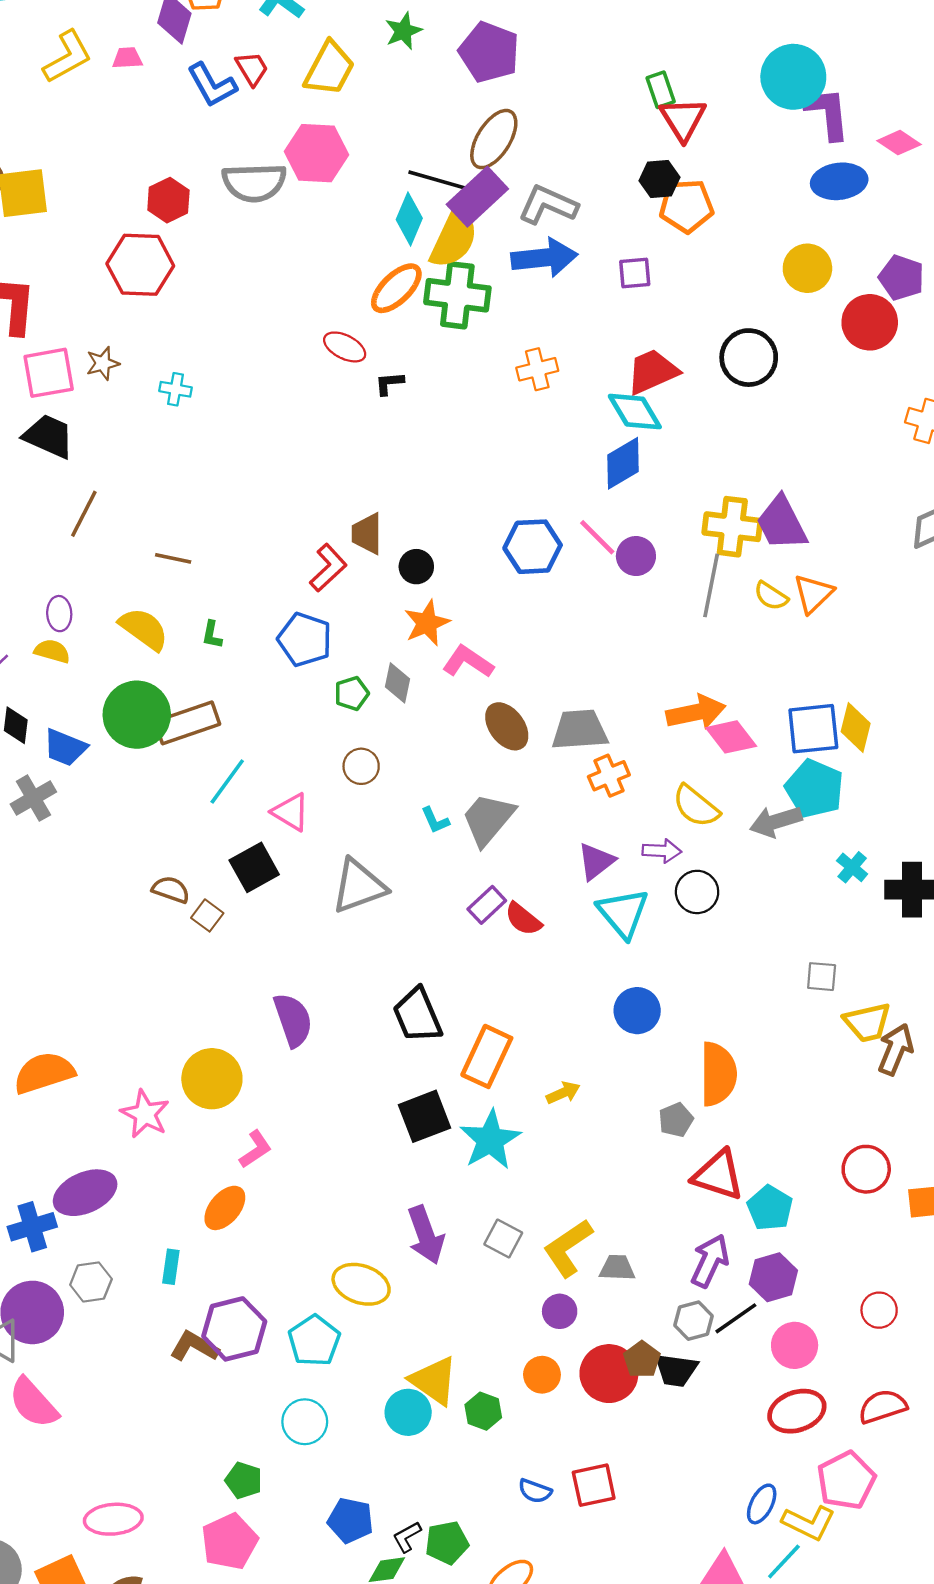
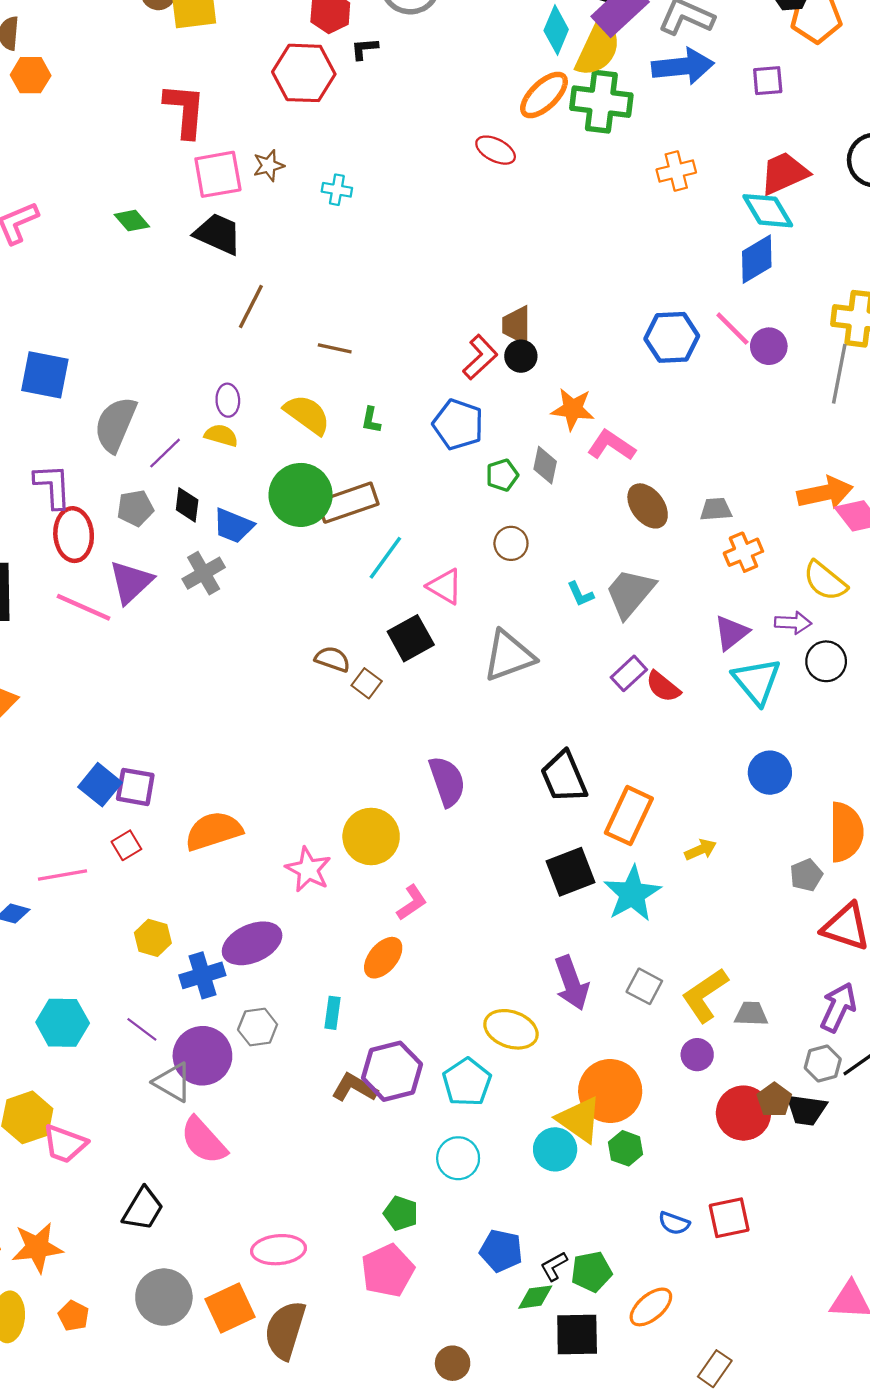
black L-shape: (389, 383) -> (364, 49), moved
black circle: (416, 567) -> (521, 356), moved
orange star: (427, 623) -> (573, 409), turned 30
gray trapezoid: (580, 730) -> (716, 509), size x0.6
orange circle: (542, 1375) -> (610, 1091), moved, size x1.8

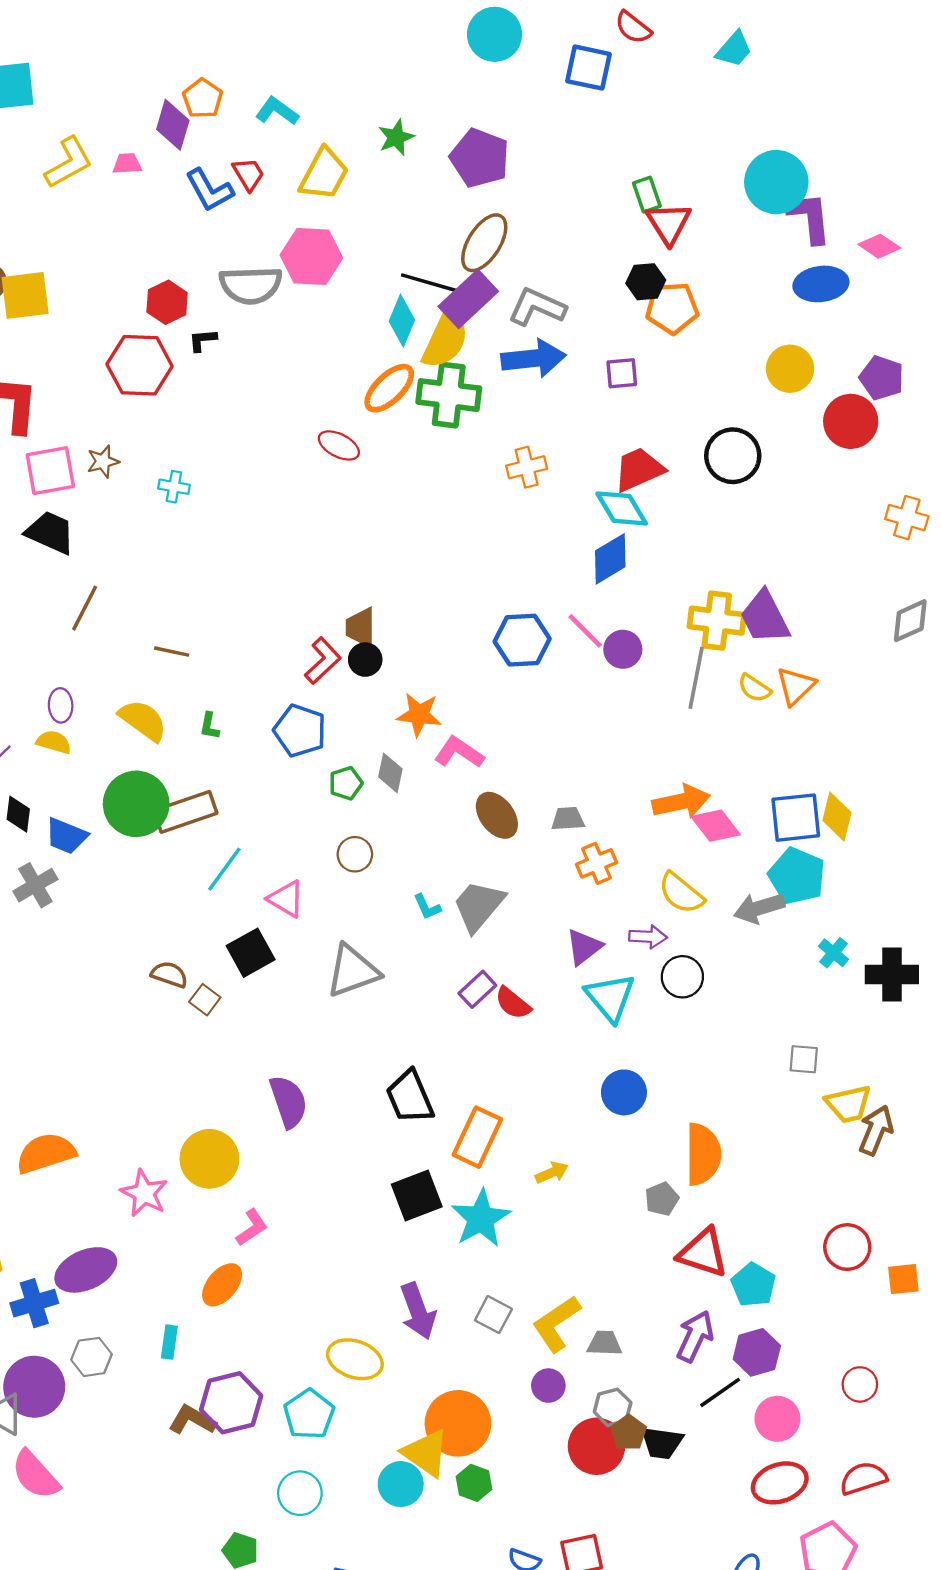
gray hexagon: (823, 1063) -> (613, 1407), moved

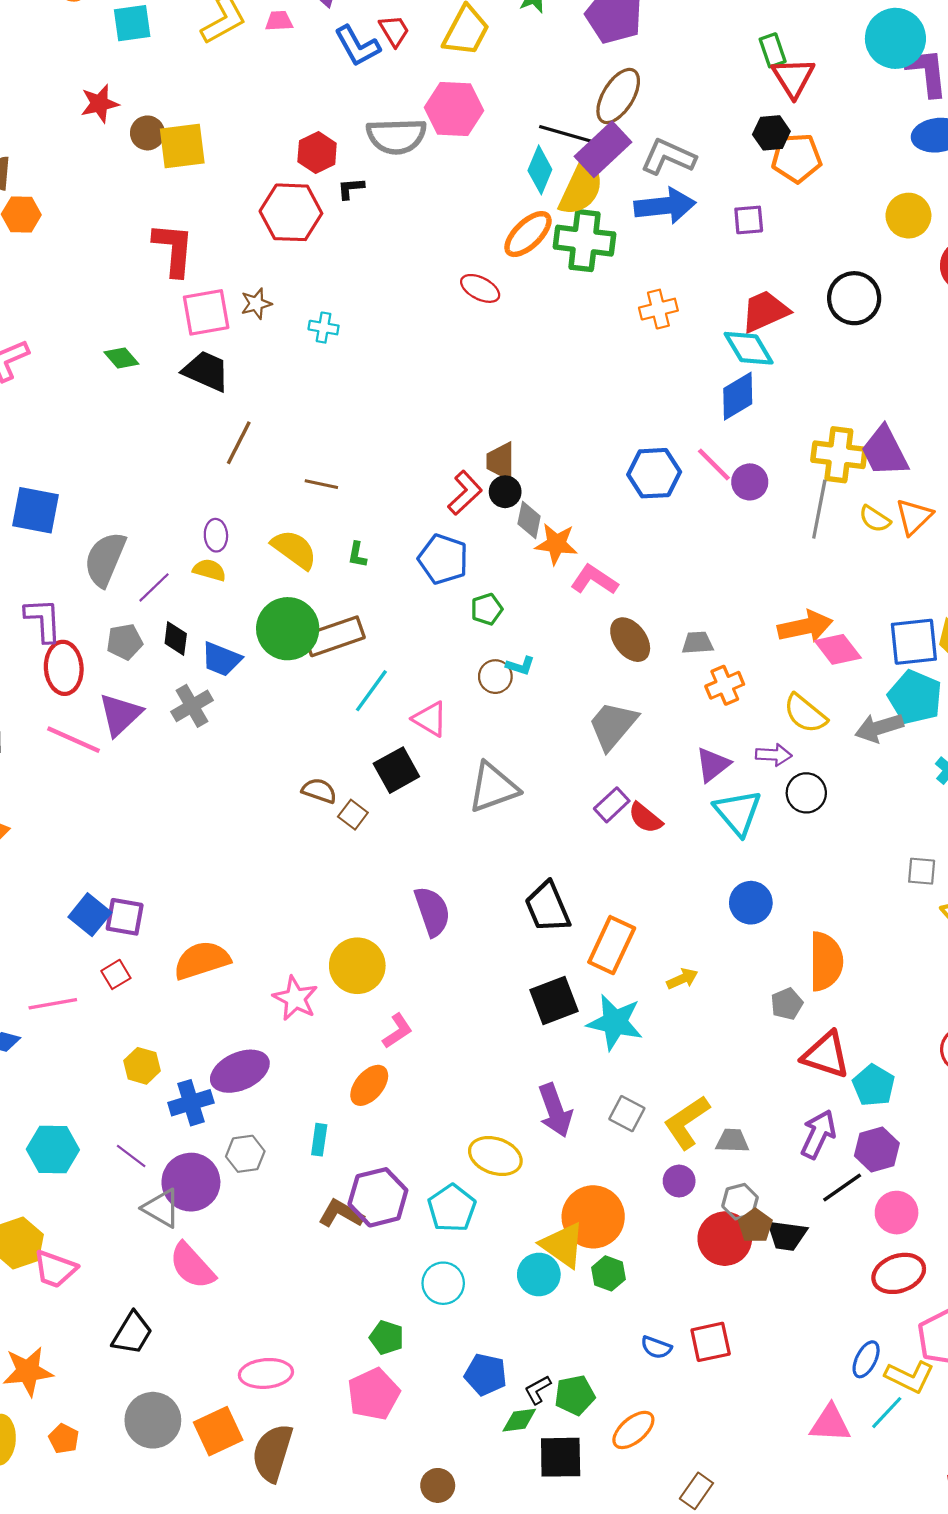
gray diamond: (390, 773) -> (529, 520), moved
cyan L-shape: (427, 907) -> (520, 666), moved, turned -48
cyan star: (481, 1218) -> (615, 1022), turned -30

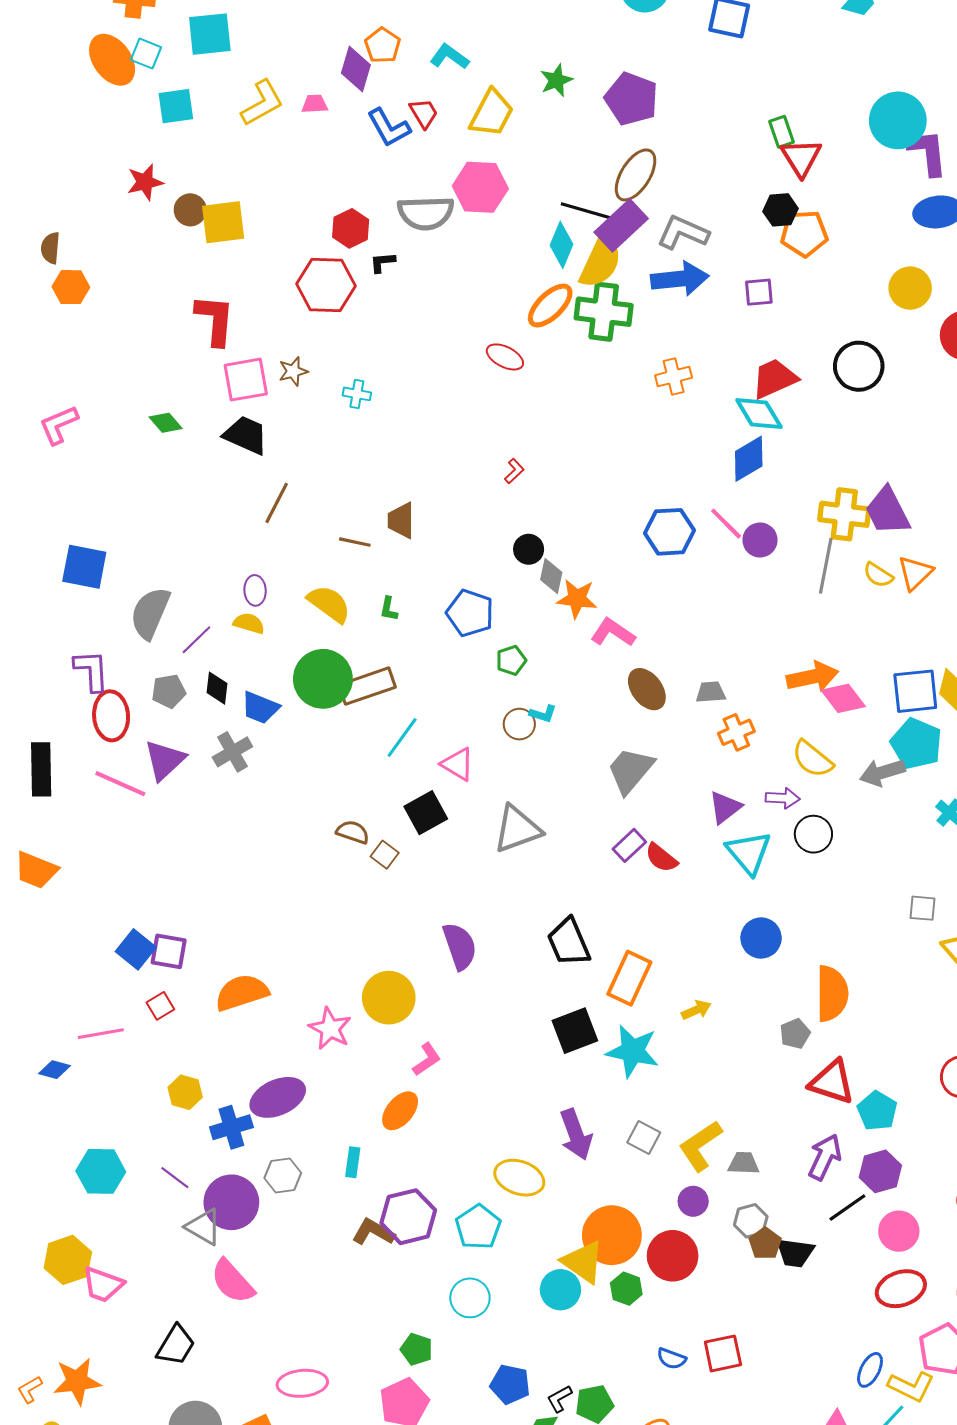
brown trapezoid: (501, 461) -> (401, 520), moved
red L-shape: (465, 493) -> (514, 471), moved, size x0.6
red circle: (725, 1239) -> (673, 1256), moved

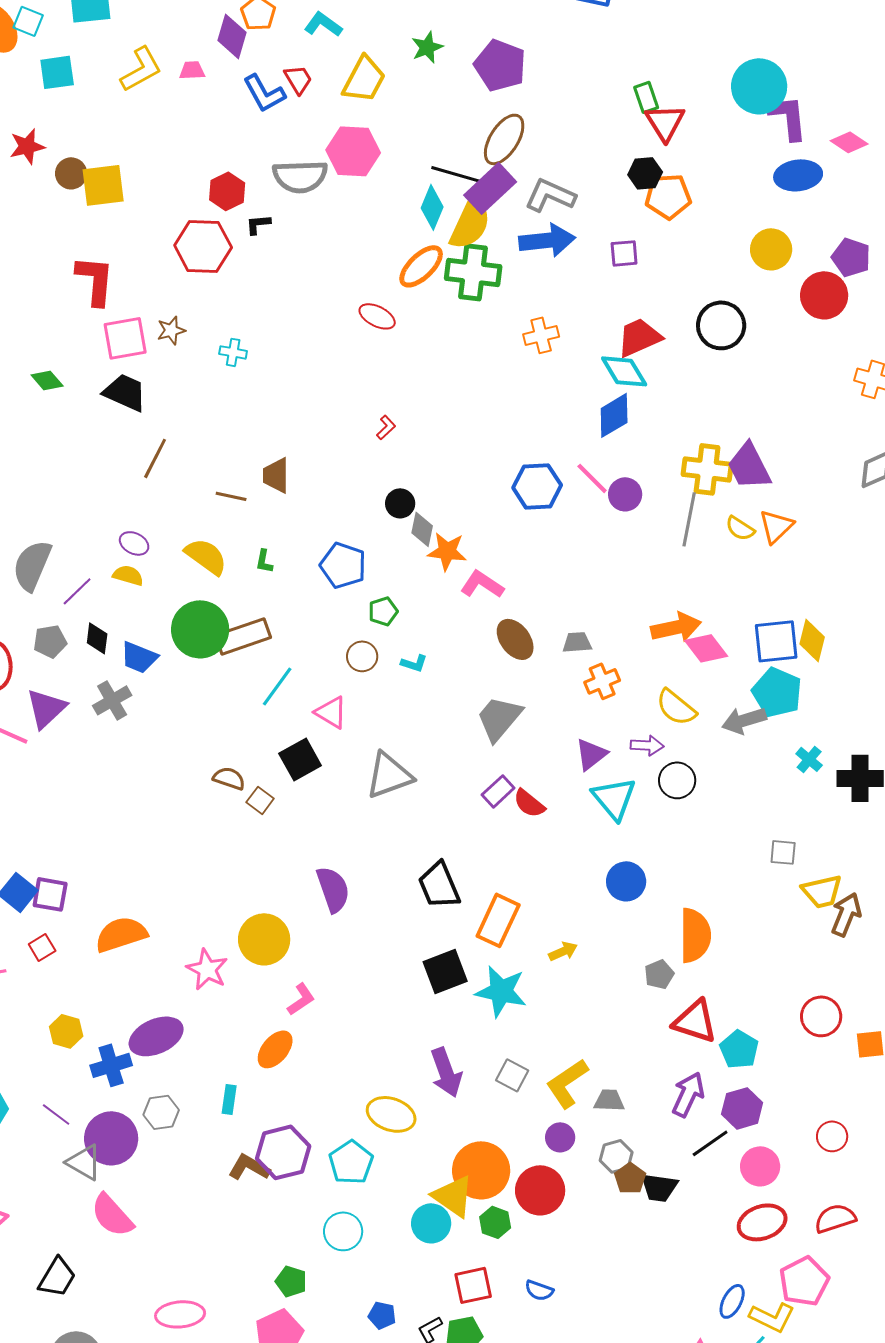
purple ellipse: (255, 590) -> (134, 543), turned -60
brown circle: (519, 724) -> (362, 656), moved
red square: (723, 1353) -> (473, 1285), moved
blue pentagon: (510, 1384) -> (382, 1315), size x0.7

